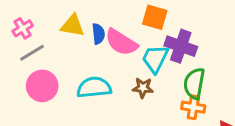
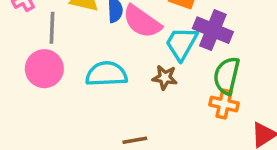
gray line: (32, 53) -> (52, 28), moved, turned -60

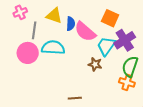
purple cross: (213, 30) -> (125, 40), turned 30
cyan semicircle: (106, 74) -> (53, 48), moved

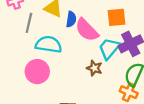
orange square: (110, 18) -> (117, 17), turned -36
pink circle: (28, 53) -> (37, 72), moved

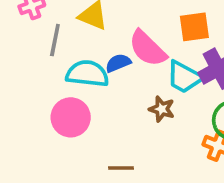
blue semicircle: (71, 19) -> (118, 63), moved, turned -119
cyan trapezoid: (109, 49) -> (184, 77), turned -100

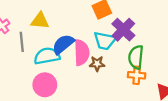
pink semicircle: (148, 48) -> (82, 53), moved, turned -120
blue semicircle: (118, 63) -> (63, 44), size x1.5

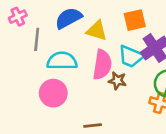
yellow triangle: (40, 21) -> (97, 31), moved
blue semicircle: (63, 44) -> (69, 18), moved

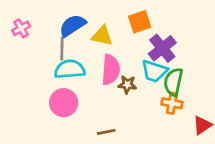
gray line: (37, 39) -> (62, 49), moved
cyan trapezoid: (131, 56) -> (154, 71), moved

